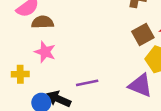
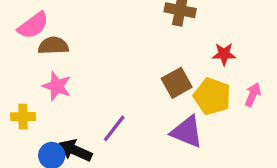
brown square: (143, 35) -> (177, 83), moved
purple line: (87, 83) -> (114, 128), turned -40

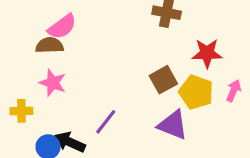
pink semicircle: (33, 25) -> (62, 27), moved
red star: (224, 54) -> (207, 53), size x1.4

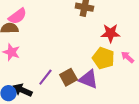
brown square: (163, 80) -> (68, 77), moved
pink arrow: (234, 91) -> (127, 57), turned -72

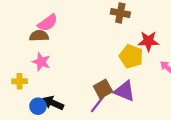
yellow pentagon: (103, 58) -> (131, 56), moved
purple line: (45, 77) -> (98, 104), moved

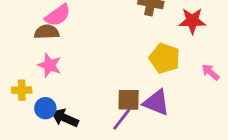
red star: (148, 41) -> (192, 21), moved
brown square: (103, 89) -> (129, 100), turned 30
blue circle: (38, 106) -> (45, 108), moved

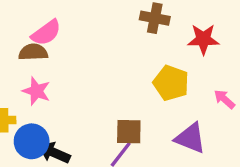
purple triangle: (156, 103) -> (190, 138), moved
blue circle: (45, 108) -> (32, 141), size x1.4

